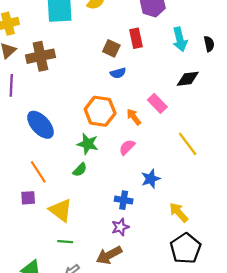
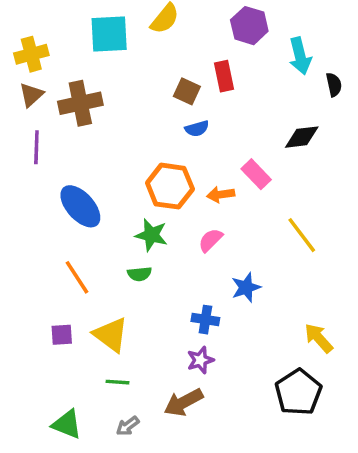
cyan arrow: (180, 39) -> (300, 56), moved
orange arrow: (134, 117) -> (221, 194), turned -60
green semicircle: (80, 170) -> (140, 274), turned 40
purple square: (28, 198) -> (62, 335), moved
yellow arrow: (179, 212) -> (319, 338), moved

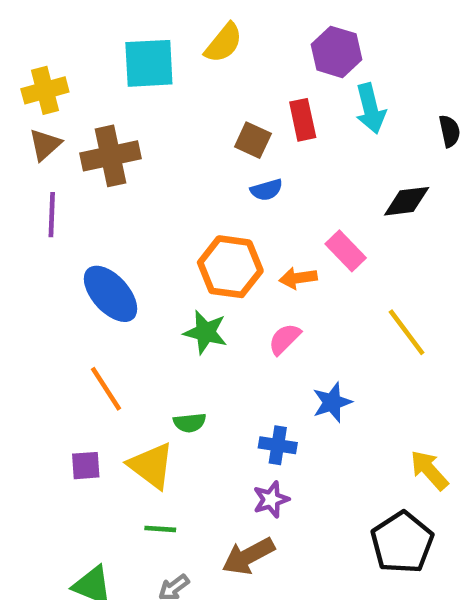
cyan arrow: (300, 56) -> (370, 108), moved
green semicircle: (140, 274) -> (190, 423), moved

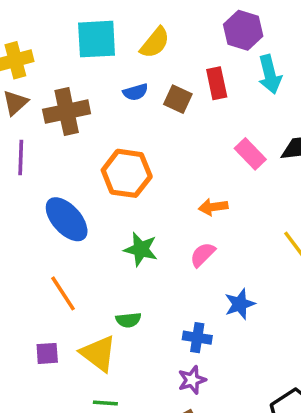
yellow semicircle: (224, 43) -> (155, 43), moved
blue semicircle: (266, 190) -> (135, 92), moved
pink rectangle: (346, 251) -> (250, 154), moved
orange hexagon: (230, 267) -> (127, 173), moved

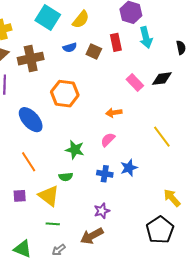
cyan square: (97, 39) -> (48, 17), turned 35
green star: (141, 249) -> (75, 150), moved
blue cross: (197, 338) -> (105, 174), moved

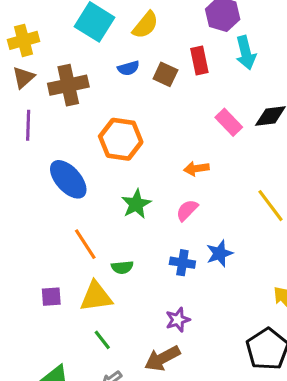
green star: (75, 150) -> (136, 204), moved, turned 30
orange line: (29, 162) -> (85, 244), moved
yellow triangle: (49, 196) -> (96, 297), turned -45
green line: (53, 224) -> (102, 340), turned 48

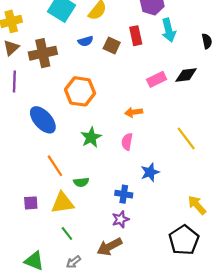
pink rectangle: (229, 122) -> (157, 79), turned -72
pink semicircle: (187, 210) -> (127, 142), turned -35
blue cross: (182, 263) -> (124, 194), moved

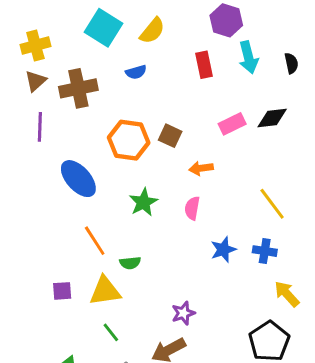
black semicircle: (207, 41) -> (291, 63), moved
brown square: (112, 45) -> (170, 136), moved
blue cross: (124, 194) -> (265, 251), moved

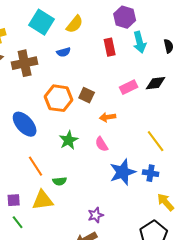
pink semicircle: (192, 208) -> (102, 144), turned -42
blue star: (223, 250) -> (123, 172), size x1.5
green line: (111, 332) -> (18, 222), moved

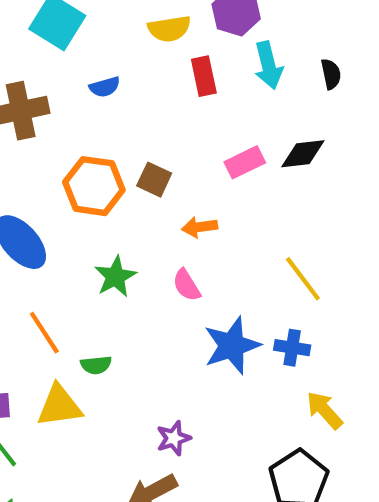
yellow semicircle: (75, 24) -> (169, 29), moved, turned 42

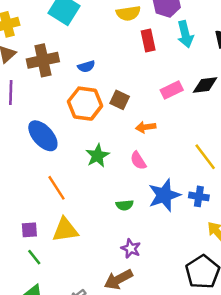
blue semicircle: (105, 87) -> (86, 66), moved
green semicircle: (96, 365) -> (125, 205), moved
purple star: (174, 438) -> (131, 248), turned -30

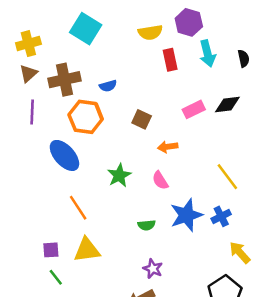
orange hexagon: (85, 104) -> (86, 117), moved
blue cross: (199, 196) -> (221, 216), turned -36

